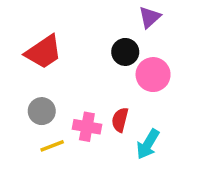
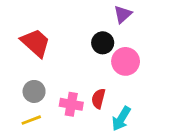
red trapezoid: (43, 52) -> (35, 43), turned -104
yellow line: (52, 146) -> (31, 120), moved

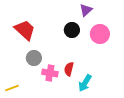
pink circle: (126, 61) -> (100, 34), moved
gray circle: (34, 91) -> (34, 58), moved
yellow line: (31, 120) -> (12, 88), moved

